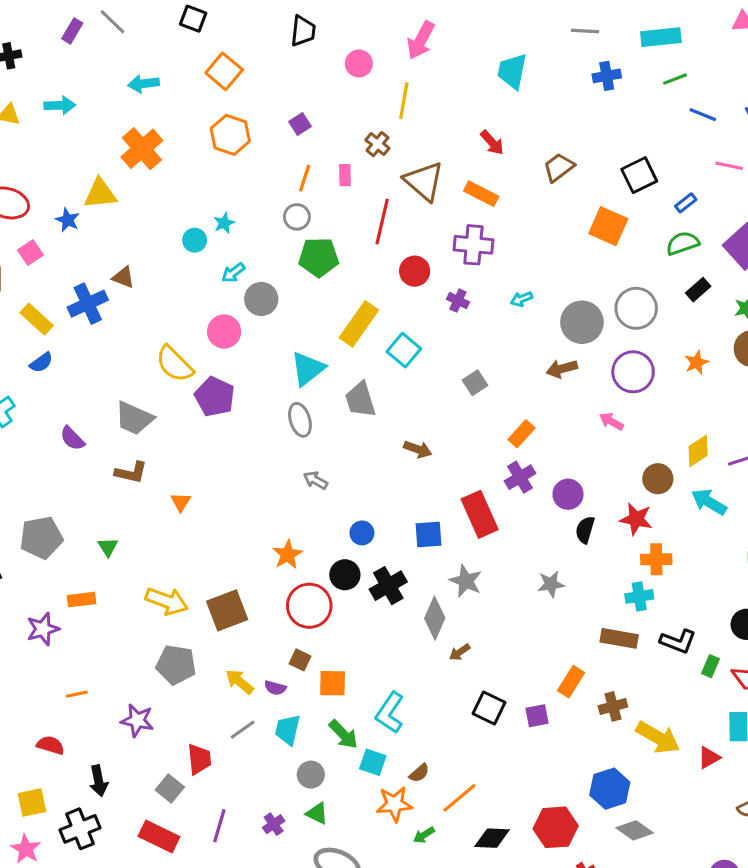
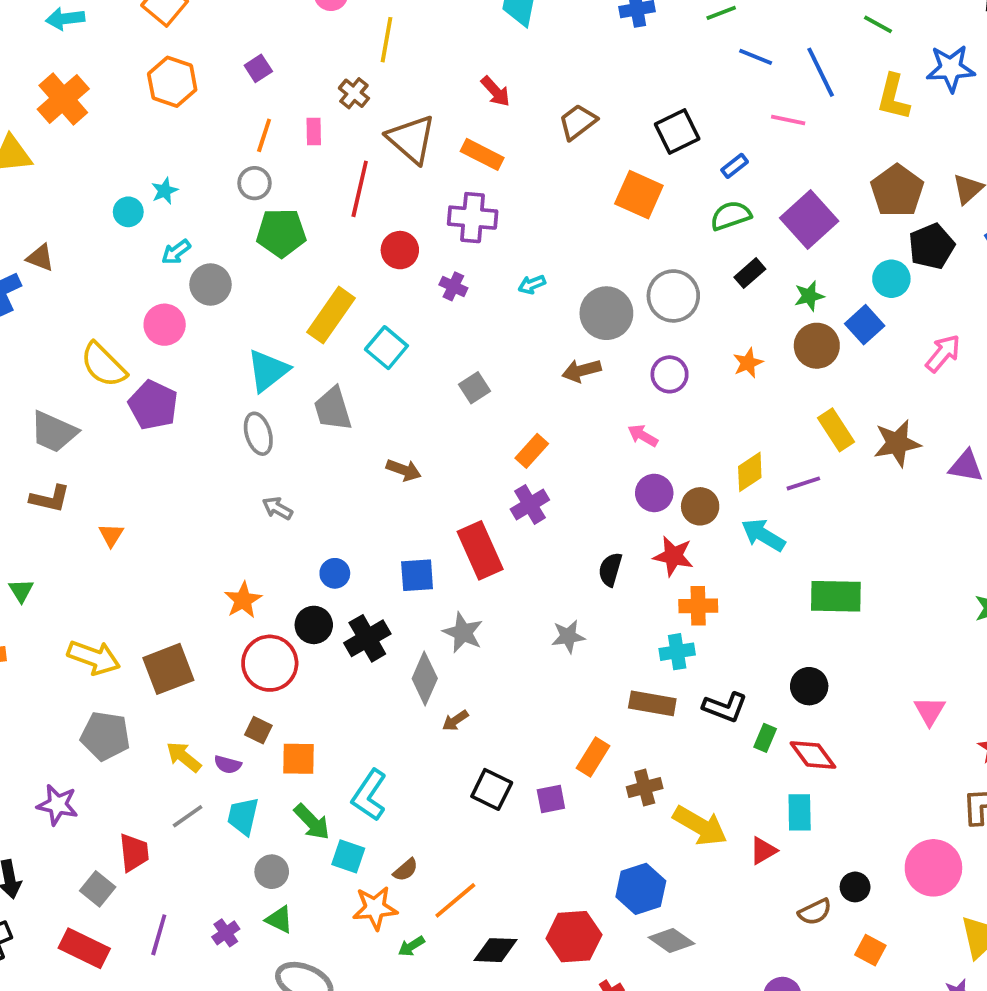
purple circle: (633, 372) -> (670, 374), size x0.7
purple circle: (568, 494) -> (654, 493), moved

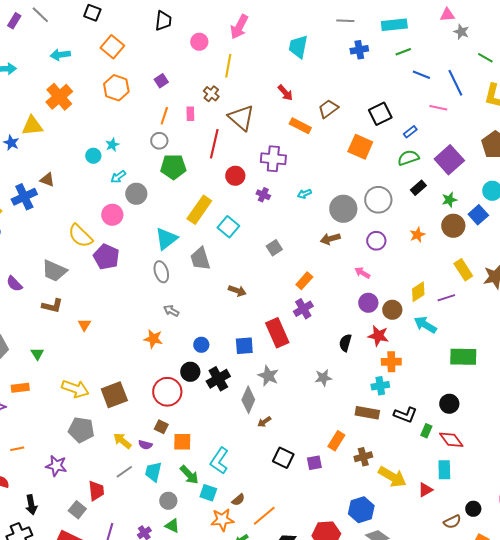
orange rectangle: (482, 154) -> (300, 126), moved
orange star: (243, 600) -> (153, 339), moved, turned -30

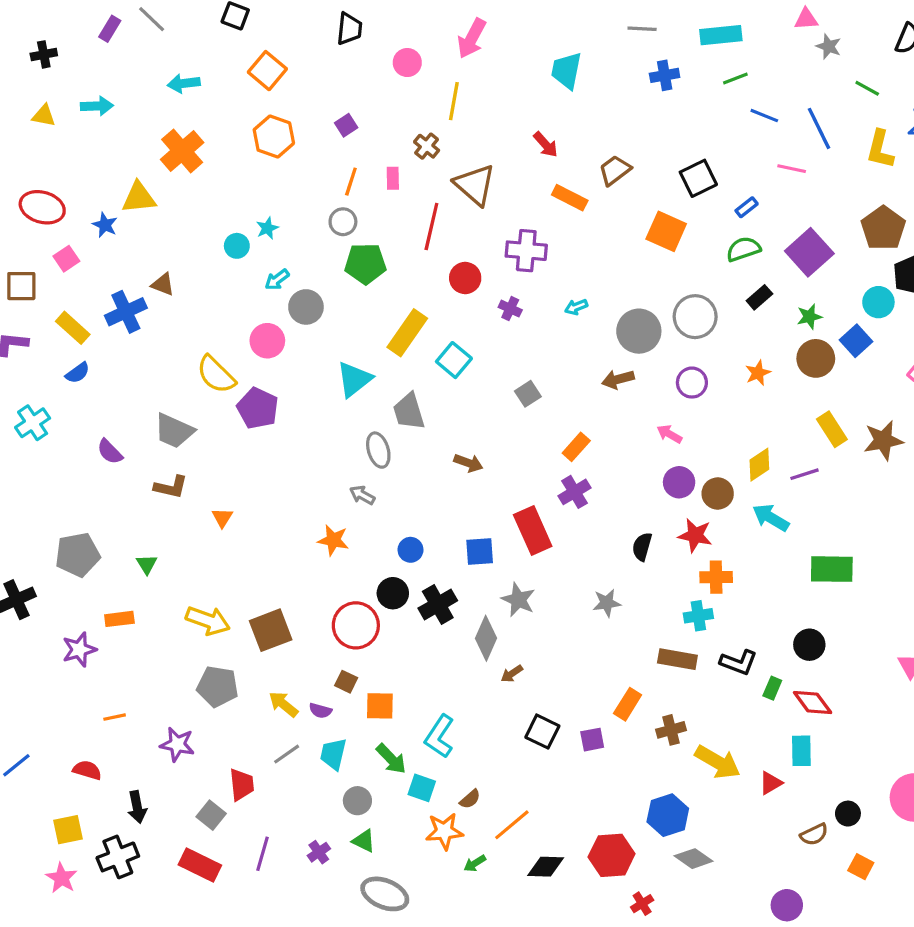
gray ellipse: (161, 272) -> (378, 450), moved

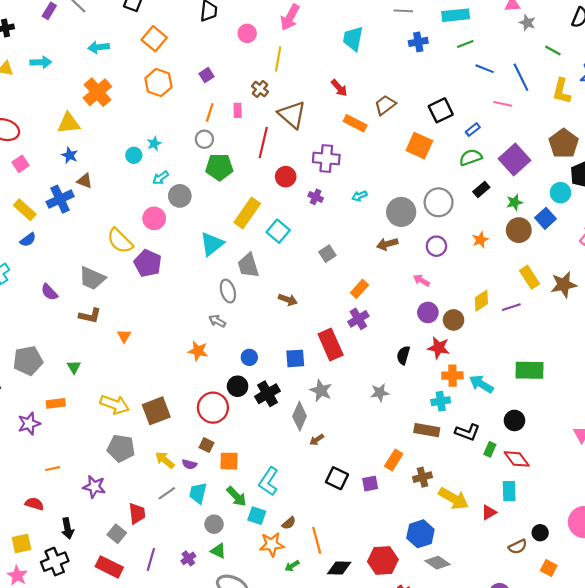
blue star: (105, 225) -> (70, 155), moved
cyan arrow: (771, 518) -> (481, 384), moved
orange line: (512, 825) -> (317, 540), turned -65

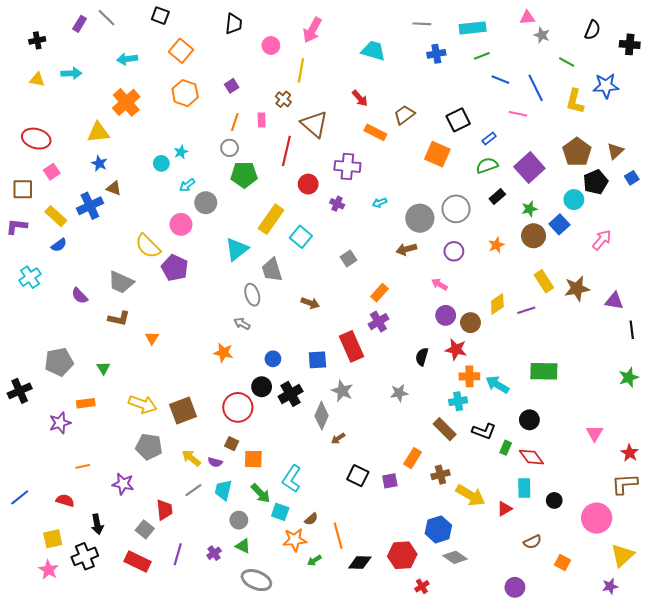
cyan trapezoid: (353, 39) -> (373, 51), turned 95
brown rectangle: (427, 430) -> (445, 429), turned 35
black circle: (540, 533) -> (554, 500), moved

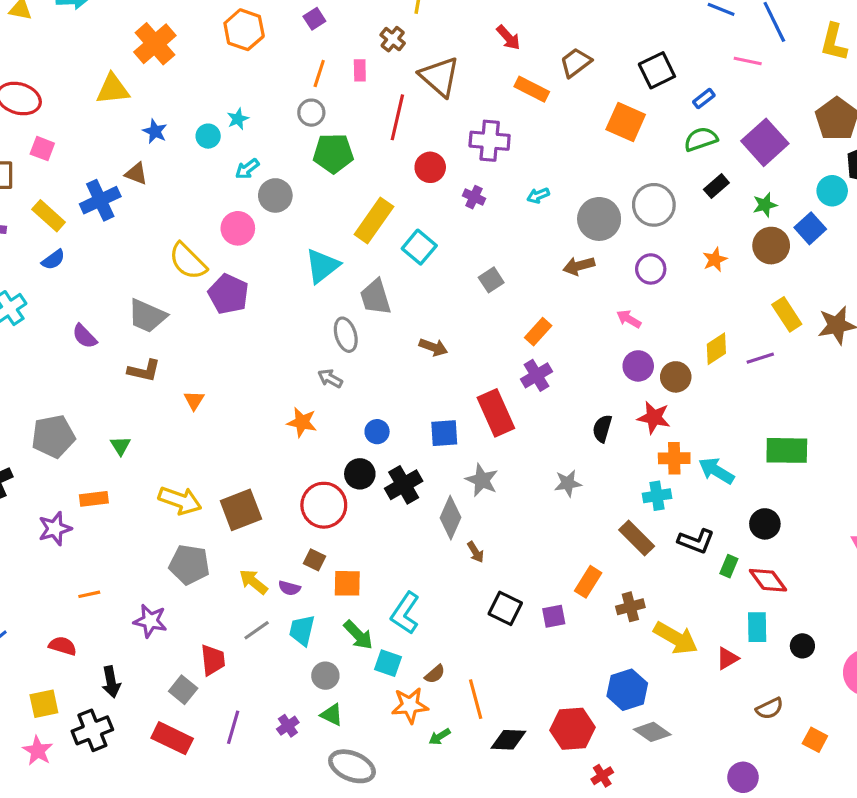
blue star: (99, 163) -> (155, 131), moved
pink square: (52, 172) -> (42, 149), turned -35
brown arrow: (338, 438) -> (476, 552), turned -88

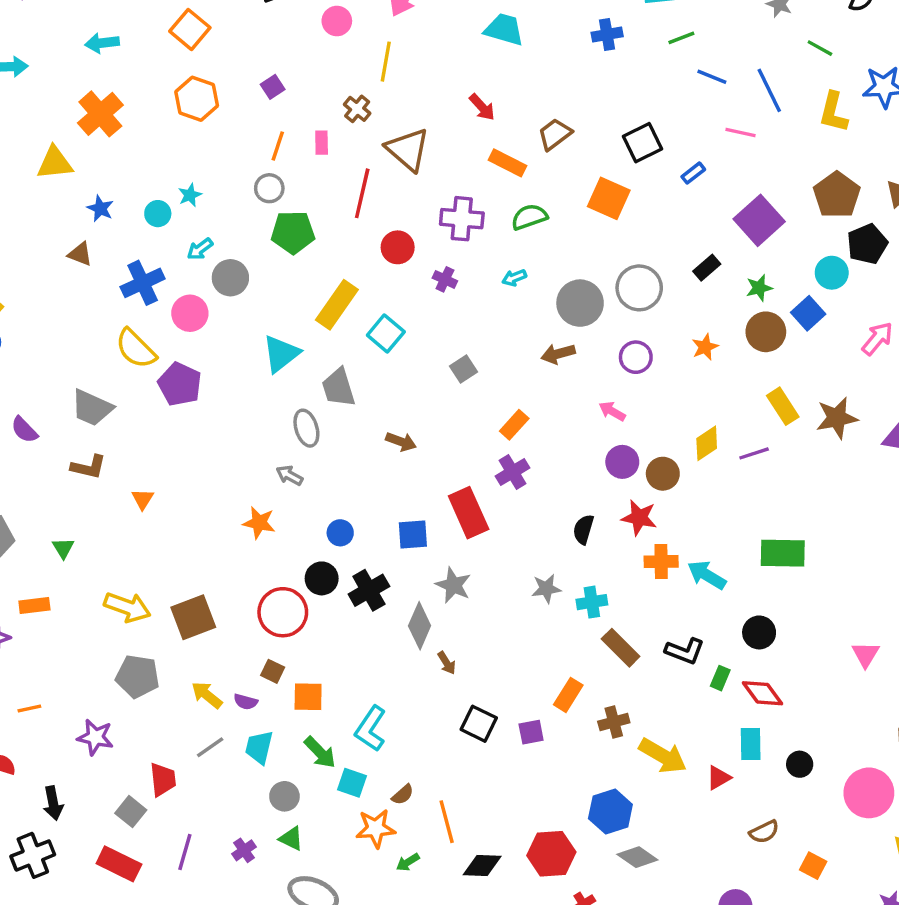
green semicircle: (701, 139) -> (529, 217), moved
blue cross: (100, 200) -> (143, 283), moved
cyan cross: (657, 496) -> (592, 602), moved

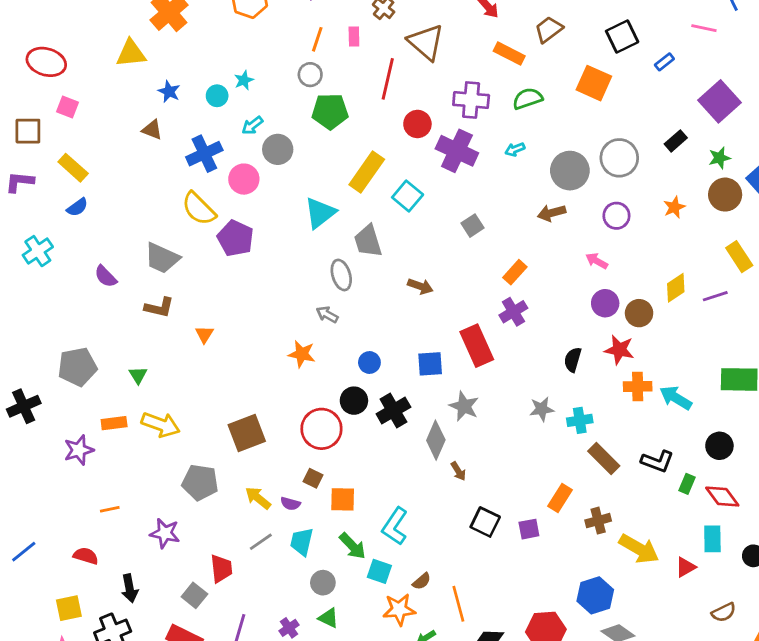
purple cross: (445, 279) -> (457, 151), size x2.0
yellow arrow: (127, 607) -> (161, 425), moved

